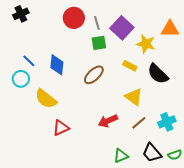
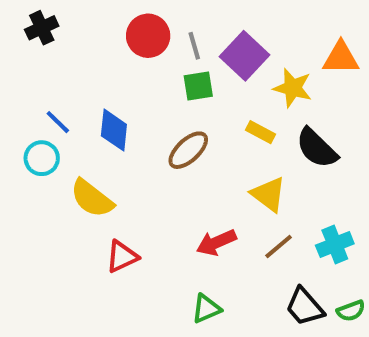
green triangle: (121, 156) -> (206, 309), moved

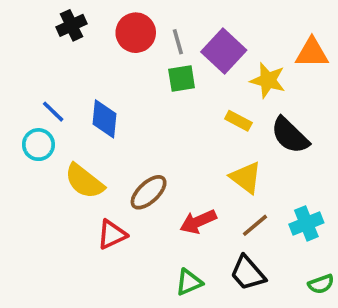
black cross: (42, 28) -> (71, 25), moved
brown ellipse: (188, 150) -> (149, 192), moved
black trapezoid: (305, 307) -> (248, 273), moved

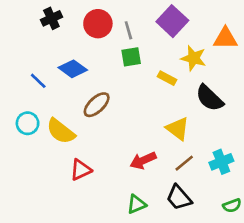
purple square: (224, 51) -> (172, 21), moved
blue diamond: (105, 119) -> (73, 69), moved, turned -60
yellow rectangle: (238, 121) -> (167, 78), moved
cyan circle: (38, 145) -> (28, 123), moved
brown ellipse: (149, 192) -> (97, 105), moved

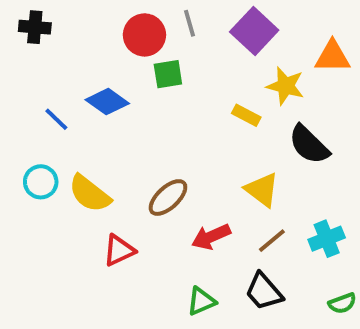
black cross: (51, 18) -> (35, 27), moved, turned 30
gray line: (128, 30) -> (190, 23), moved
green square: (131, 57) -> (168, 74), moved
brown ellipse: (97, 105) -> (168, 198), moved

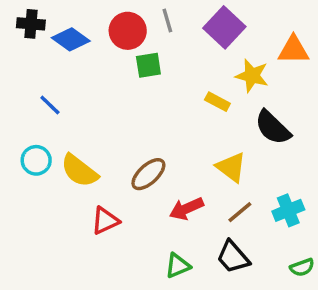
blue diamond: (107, 102) -> (71, 39), moved

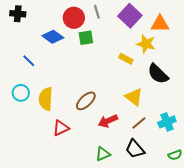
blue diamond: (71, 39) -> (53, 37), moved
orange triangle: (293, 50) -> (160, 24), moved
yellow semicircle: (79, 171) -> (46, 99), turned 55

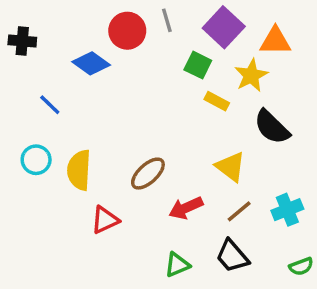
black cross: (18, 14) -> (22, 41), moved
green square: (86, 38) -> (198, 65), moved, turned 35
yellow star: (146, 44) -> (251, 75), turned 30

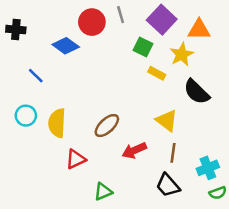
cyan cross: (287, 210) -> (208, 168), moved
brown line: (239, 211) -> (173, 153), turned -42
green triangle: (177, 265) -> (103, 192), moved

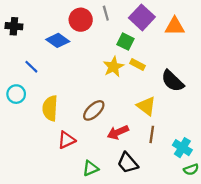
yellow star: (182, 54) -> (113, 67), moved
cyan circle: (26, 116) -> (16, 94), moved
cyan cross: (208, 168) -> (182, 148), turned -36
black trapezoid: (168, 185) -> (128, 163), moved

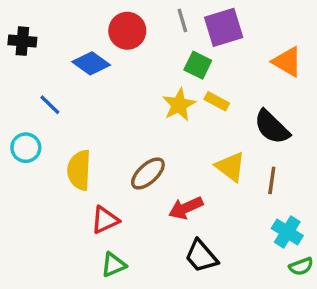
gray line: (106, 13) -> (182, 20), moved
purple square: (142, 17) -> (224, 27), turned 30
orange triangle: (175, 26) -> (287, 62), moved, turned 30
brown line: (152, 134) -> (272, 180), moved
green triangle: (91, 168) -> (114, 265), moved

